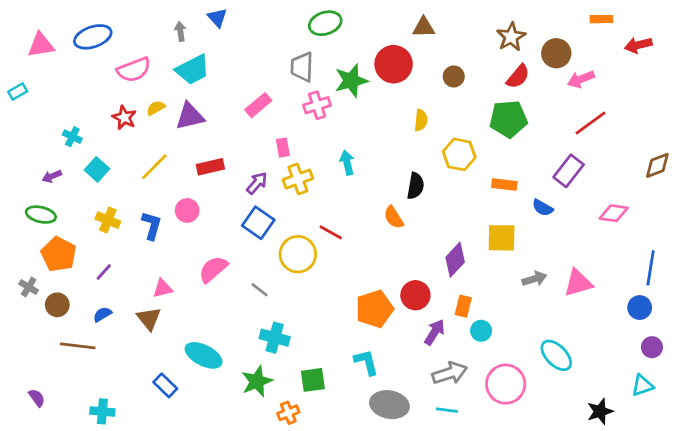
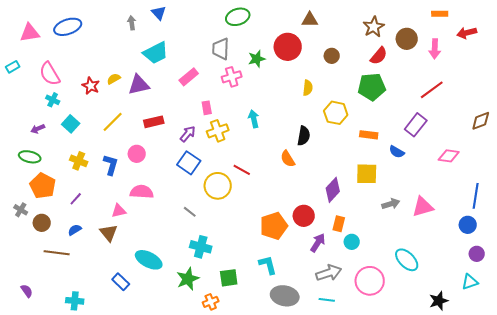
pink semicircle: (134, 70) -> (50, 74), moved, turned 80
cyan trapezoid: (193, 70) -> (156, 53), moved
pink arrow: (581, 79) -> (435, 49), moved, turned -66
green star: (351, 81) -> (257, 59), size x0.7
pink semicircle: (213, 269) -> (142, 192), moved, turned 45

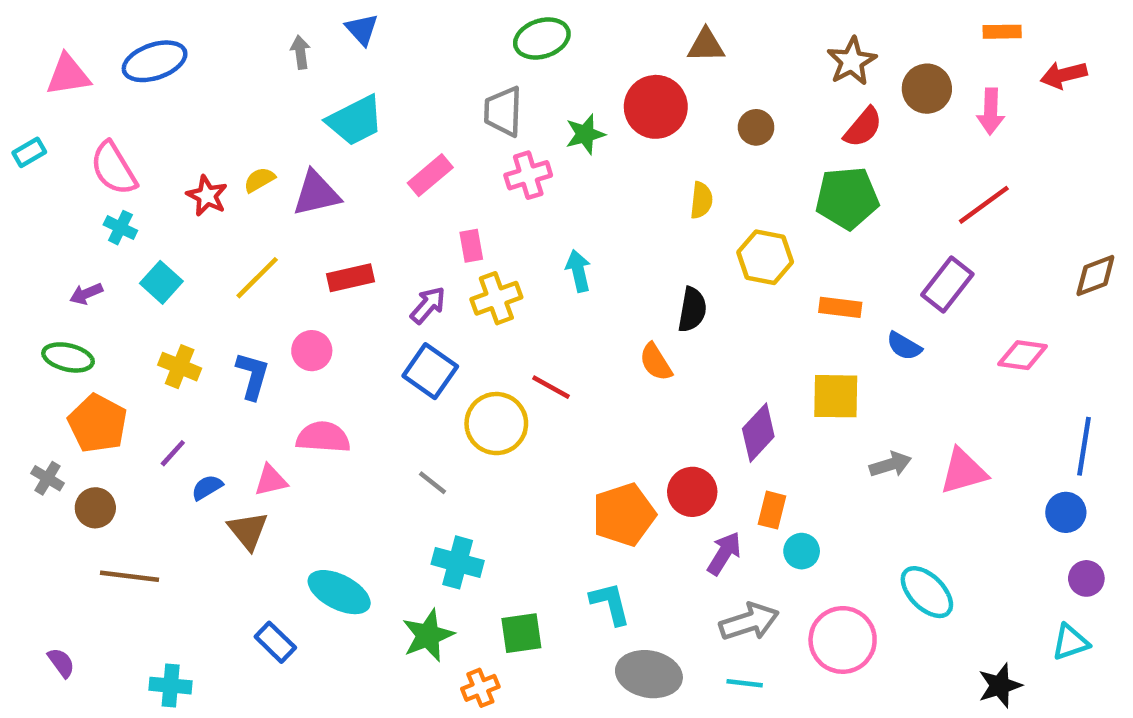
blue semicircle: (75, 230) -> (207, 487), moved

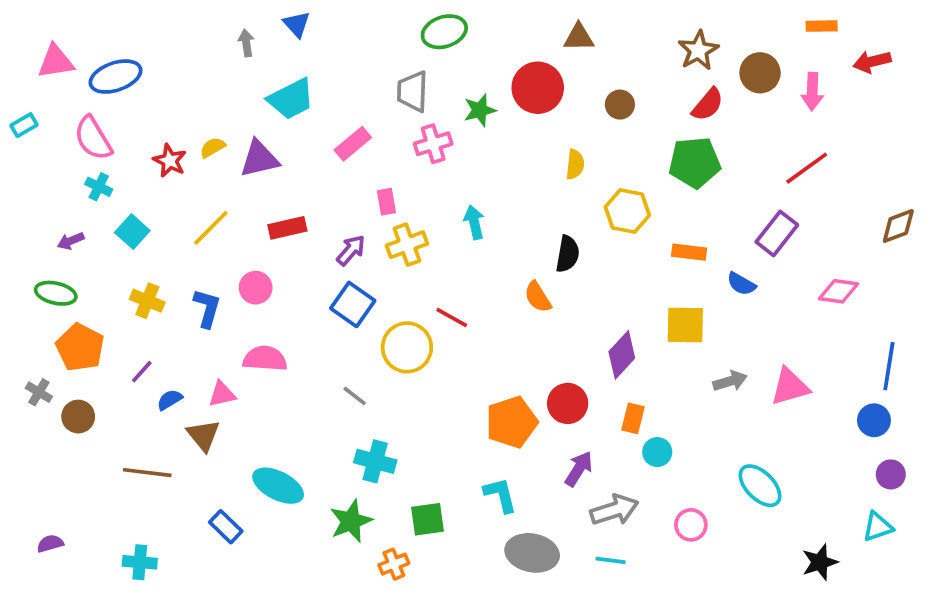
blue ellipse: (155, 61) -> (116, 77), moved
purple arrow: (724, 553) -> (579, 469), moved
brown line: (130, 576) -> (147, 473), moved
pink circle: (843, 640) -> (691, 525), size x0.6
purple semicircle: (61, 663) -> (50, 544), turned -70

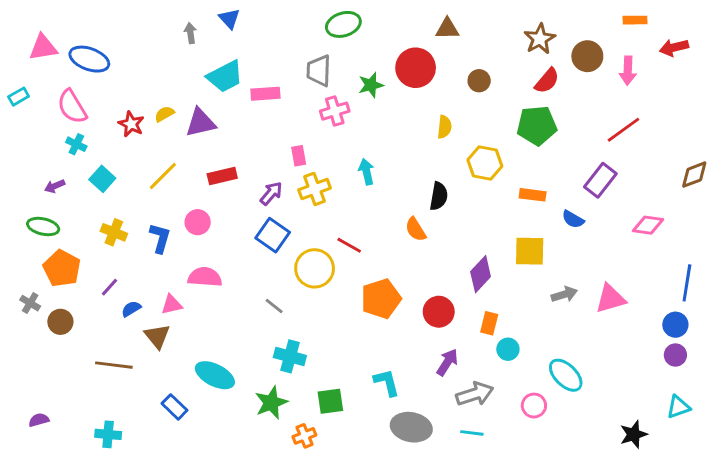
blue ellipse: (116, 77) -> (89, 59), turned 39
pink rectangle: (353, 144) -> (265, 94), moved, turned 36
orange pentagon: (512, 422) -> (381, 299), moved
purple circle: (891, 474) -> (675, 355), moved
cyan ellipse: (760, 486) -> (566, 375), moved

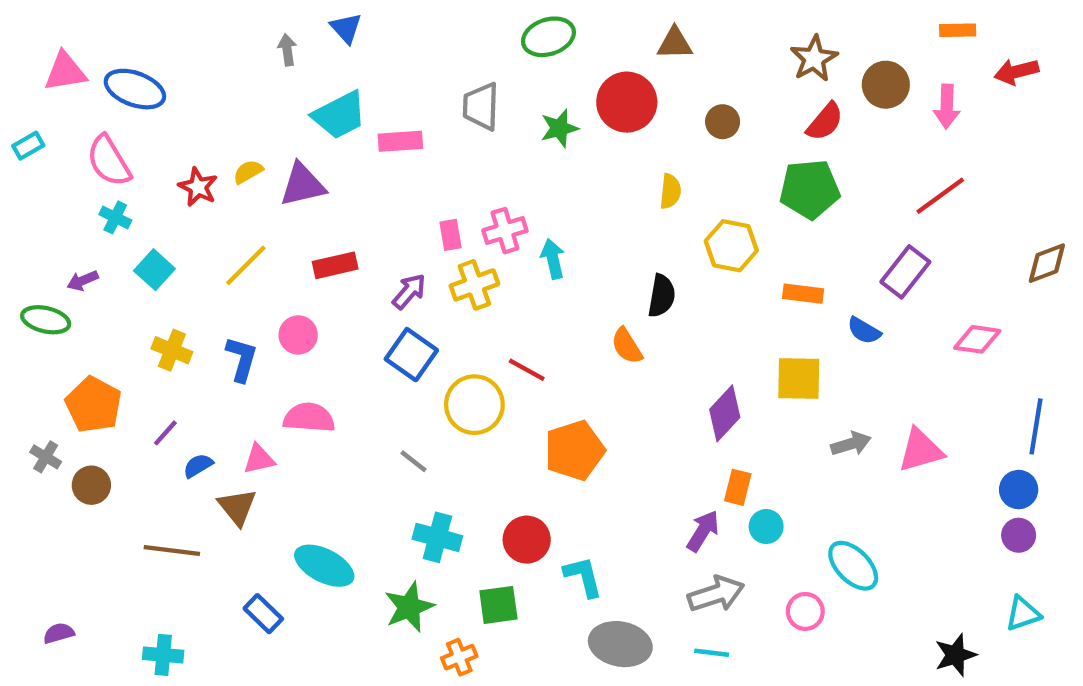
green ellipse: (343, 24) -> (548, 37), moved
pink cross: (335, 111) -> (505, 231), moved
green ellipse: (43, 227) -> (46, 320), moved
red circle: (439, 312) -> (527, 540), moved
purple arrow: (447, 362) -> (703, 531), moved

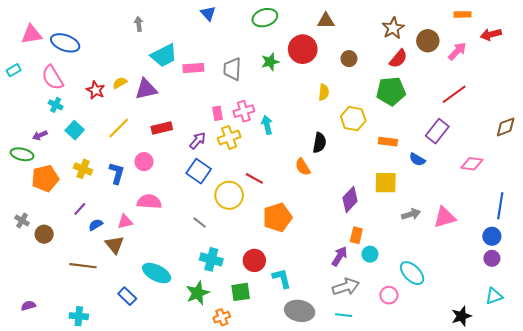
blue triangle: (346, 28) -> (208, 13), moved
gray trapezoid: (481, 106) -> (232, 69), moved
pink arrow: (947, 106) -> (457, 51), turned -138
orange pentagon: (94, 405) -> (45, 178), moved, turned 30

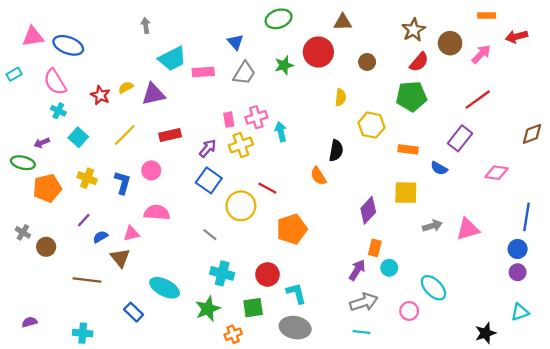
blue triangle: (208, 13) -> (235, 42), moved
gray trapezoid: (232, 69) -> (244, 73), turned -150
gray ellipse: (300, 311) -> (295, 328), moved

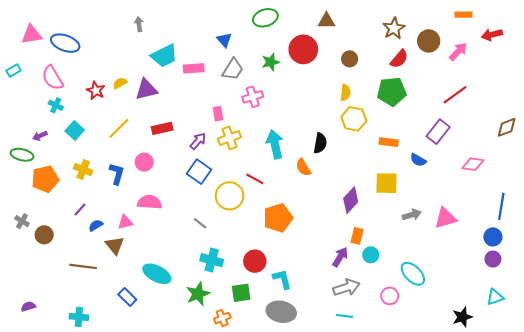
yellow semicircle: (341, 97) -> (345, 93), moved
pink cross: (256, 117) -> (253, 97), moved
cyan arrow: (281, 132) -> (275, 144), moved, size x1.5

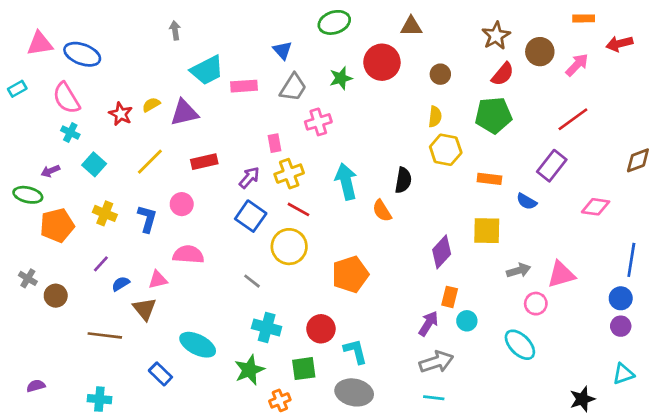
red line: (255, 179) -> (298, 209), moved
pink circle: (390, 296) -> (536, 304), moved

